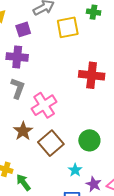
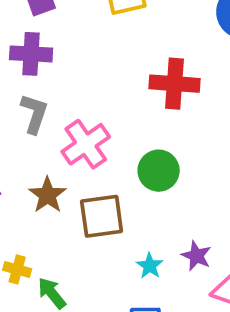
green circle: (89, 140) -> (159, 171), moved
brown square: (51, 143) -> (102, 216), turned 35
purple star: (94, 184) -> (196, 256), moved

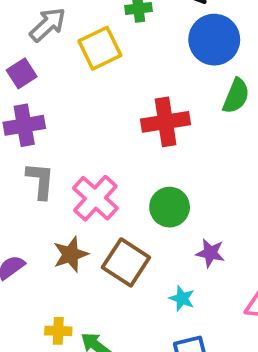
brown star: (48, 195) -> (71, 254), turned 30
brown square: (102, 216) -> (126, 262), turned -36
purple star: (196, 256) -> (210, 253), moved

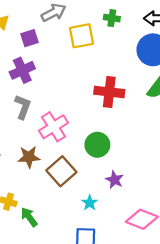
purple cross: (24, 125) -> (22, 70), turned -30

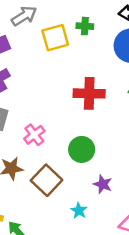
green cross: (112, 18) -> (85, 26), moved
pink cross: (54, 127) -> (34, 135), size x0.7

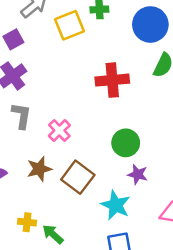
green circle: (82, 149) -> (126, 143), moved
cyan star: (79, 210) -> (116, 205), size x1.6

